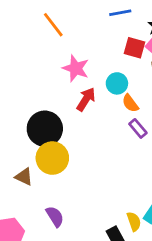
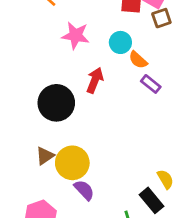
red arrow: (86, 99) -> (95, 80), moved
yellow circle: (52, 158) -> (72, 163), moved
brown triangle: (24, 177) -> (45, 156), turned -48

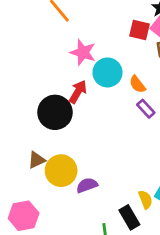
cyan circle: (120, 42) -> (107, 72), moved, size x1.4
red arrow: (95, 80) -> (78, 92), moved
purple semicircle: (84, 190) -> (87, 185), moved, turned -75

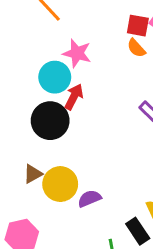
cyan circle: (107, 72) -> (55, 77), moved
orange semicircle: (137, 84) -> (136, 48), moved

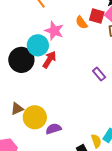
orange semicircle: (136, 48) -> (81, 23), moved
black circle: (50, 121) -> (21, 60), moved

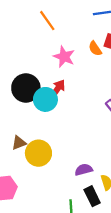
cyan circle: (38, 45) -> (45, 99), moved
purple semicircle: (54, 129) -> (84, 170), moved

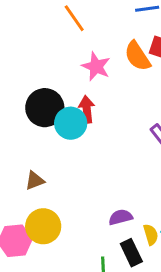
orange semicircle: (95, 49) -> (137, 56), size x1.5
red arrow: (57, 89) -> (87, 109), turned -42
yellow circle: (38, 153) -> (43, 226), moved

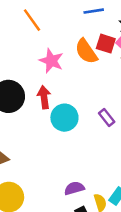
cyan circle: (71, 123) -> (64, 118), moved

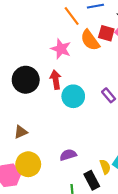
orange line: (32, 20) -> (72, 16), moved
purple semicircle: (74, 188) -> (68, 155), moved

